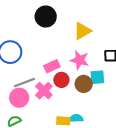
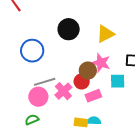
black circle: (46, 17) -> (69, 29), moved
pink rectangle: (52, 66) -> (93, 96), moved
brown circle: (84, 84) -> (88, 71), moved

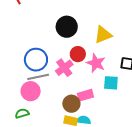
blue circle: (32, 51) -> (36, 60), moved
brown circle: (88, 71) -> (71, 104), moved
red circle: (82, 81) -> (78, 54), moved
pink cross: (63, 91) -> (64, 68), moved

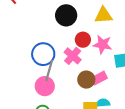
yellow triangle: (103, 35) -> (103, 15), turned 30
gray line: (38, 77) -> (49, 71), turned -50
brown circle: (71, 104) -> (86, 80), moved

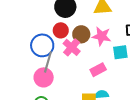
red circle: (83, 40) -> (61, 30), moved
brown circle: (86, 80) -> (81, 34), moved

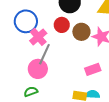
blue circle: (42, 45) -> (26, 21), moved
pink cross: (72, 47) -> (38, 37), moved

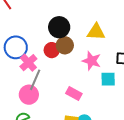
brown circle: (81, 32) -> (65, 45), moved
pink rectangle: (93, 69) -> (74, 94), moved, turned 49

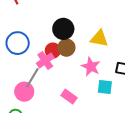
pink cross: (28, 63) -> (45, 61), moved

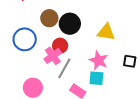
brown circle: (66, 48) -> (49, 18), moved
gray line: (32, 78) -> (64, 68), moved
cyan square: (105, 87) -> (96, 78), moved

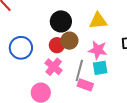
brown circle: (49, 18) -> (69, 41), moved
pink cross: (53, 56) -> (54, 67), moved
gray line: (64, 68) -> (79, 71), moved

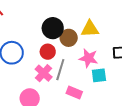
brown circle: (69, 41) -> (69, 38), moved
cyan square: (100, 68) -> (99, 75), moved
gray line: (79, 71) -> (60, 70), moved

